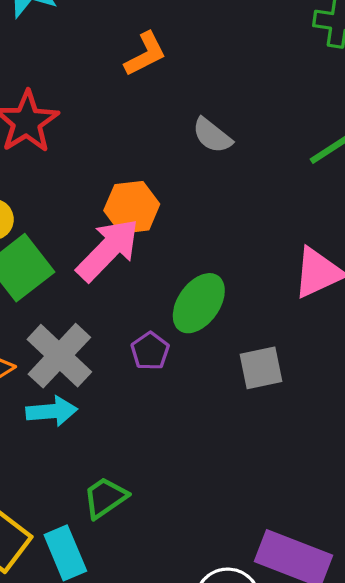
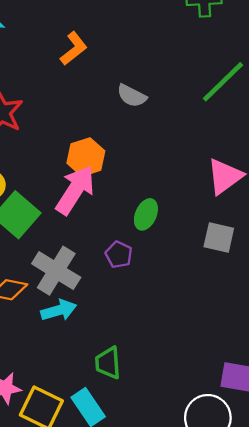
green ellipse: (199, 303) -> (146, 214), size x0.7
gray square: (261, 368) -> (219, 237), moved, turned 36
green trapezoid: (105, 498) -> (108, 363), turned -48

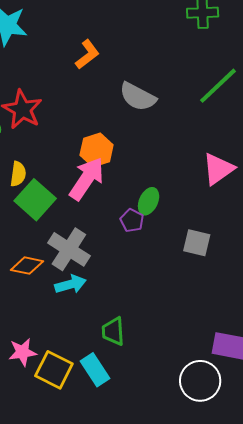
gray semicircle: (132, 96) -> (138, 97), size x1.4
gray square: (219, 237) -> (197, 243), moved
purple pentagon: (119, 255) -> (132, 221), moved

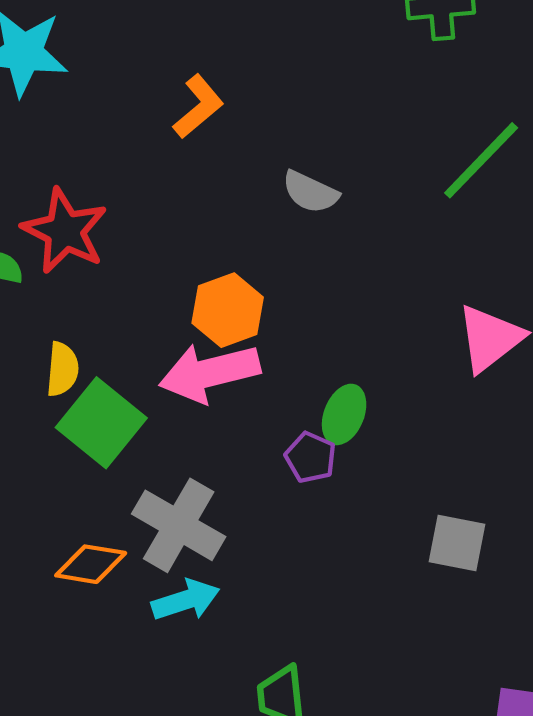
gray semicircle: (138, 97) -> (310, 192), size x0.7
pink arrow: (87, 179) -> (210, 373), turned -135
gray square: (197, 243) -> (457, 543), moved

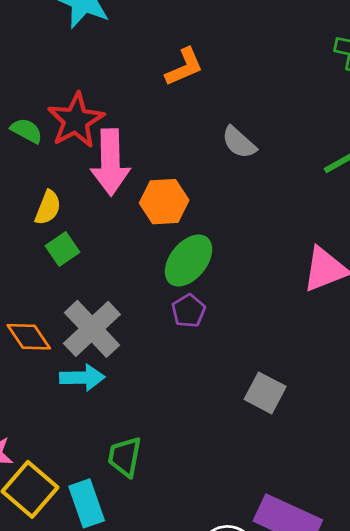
pink arrow: (210, 373) -> (110, 162), moved, turned -94
green ellipse: (344, 414) -> (189, 260), moved, size x1.4
green square: (101, 423) -> (62, 249), size x0.6
orange diamond: (91, 564) -> (29, 337), turned 30

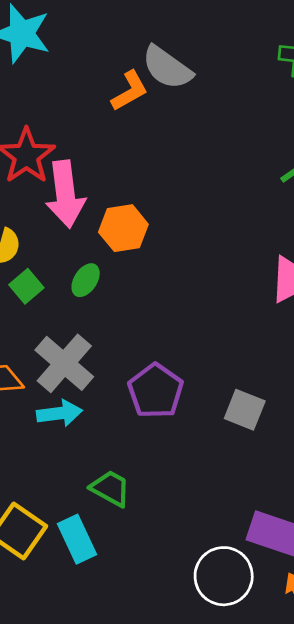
gray semicircle: (239, 142) -> (167, 68), moved, size x1.4
green ellipse: (189, 260) -> (86, 280), moved, size x0.6
purple pentagon: (189, 311) -> (156, 391), moved, size x1.6
green trapezoid: (125, 457) -> (110, 488), turned 114

